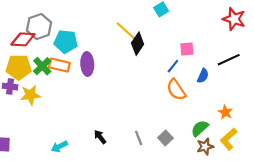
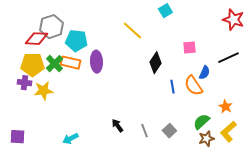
black diamond: (138, 44) -> (155, 63), moved
blue line: (173, 66) -> (172, 87), moved, turned -48
orange semicircle: (176, 90) -> (193, 86), moved
black arrow: (100, 137) -> (117, 126), moved

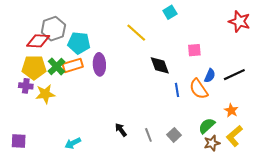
black line: (228, 58) -> (234, 75), moved
orange rectangle: (70, 63) -> (73, 65), turned -30
black diamond: (155, 63) -> (160, 65), turned -55

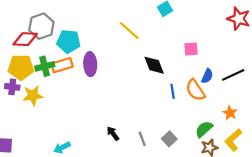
green cross: (56, 66) -> (45, 66), turned 30

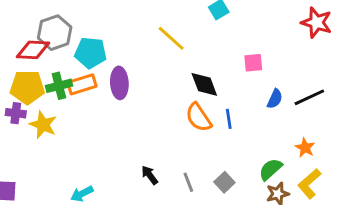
orange semicircle: (195, 90) -> (199, 117), moved
yellow star: (33, 96) -> (43, 125), turned 30

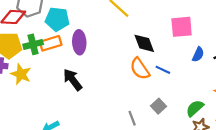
pink square: (253, 63) -> (182, 27), size x1.5
blue line: (229, 119) -> (163, 70), turned -56
black arrow: (150, 175) -> (73, 80), moved, size x1.5
gray square: (224, 182) -> (158, 106), moved

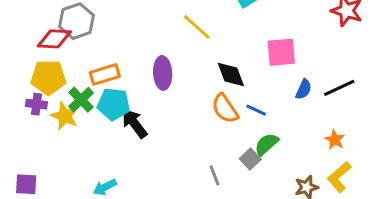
cyan pentagon: (57, 19) -> (114, 104), moved
purple ellipse: (79, 42) -> (163, 73), moved
green cross: (33, 44) -> (81, 100), moved, turned -30
green semicircle: (195, 108) -> (267, 144), moved

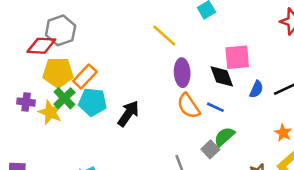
purple ellipse: (163, 73) -> (182, 73), moved
orange rectangle: (105, 74) -> (85, 76), turned -30
black diamond: (231, 74) -> (222, 76), moved
yellow pentagon: (48, 77) -> (58, 73), moved
black arrow: (134, 123) -> (128, 114), moved, turned 72

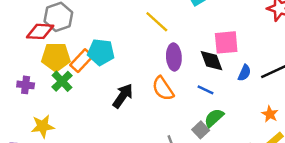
cyan pentagon: (93, 102) -> (101, 52), moved
orange semicircle: (189, 106) -> (163, 89), moved
yellow star: (50, 112) -> (43, 126), moved, turned -30

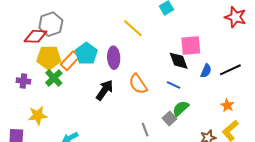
cyan pentagon: (101, 52) -> (86, 54), turned 30
purple ellipse: (174, 57) -> (114, 58), moved

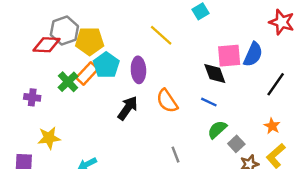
yellow pentagon: (49, 58) -> (90, 41), moved
black line: (230, 70) -> (276, 84), turned -30
blue semicircle: (206, 71) -> (253, 54), moved, size x1.5
green cross: (54, 78) -> (68, 82), moved
gray square: (169, 118) -> (236, 144), moved

